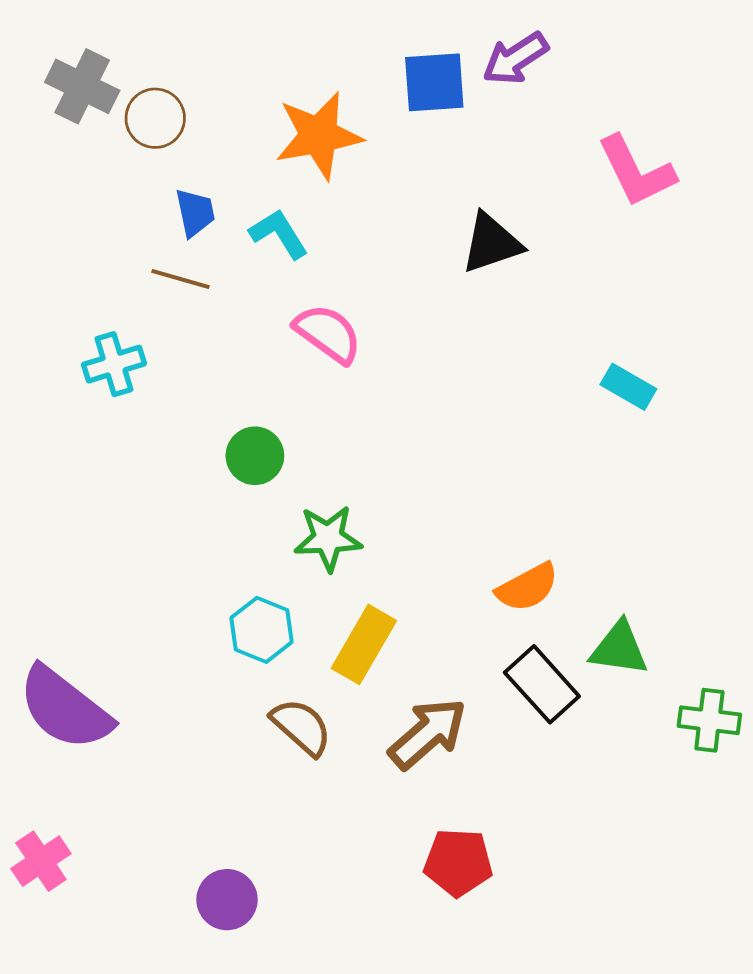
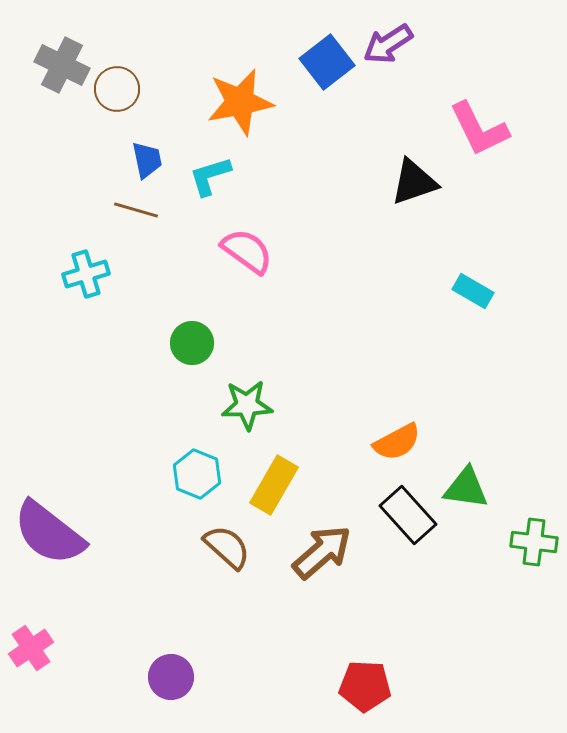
blue square: (434, 82) -> (327, 62), turned -34
cyan L-shape: (279, 234) -> (210, 176), turned -75
black triangle: (491, 243) -> (414, 182), moved
red pentagon: (458, 862) -> (365, 686), moved

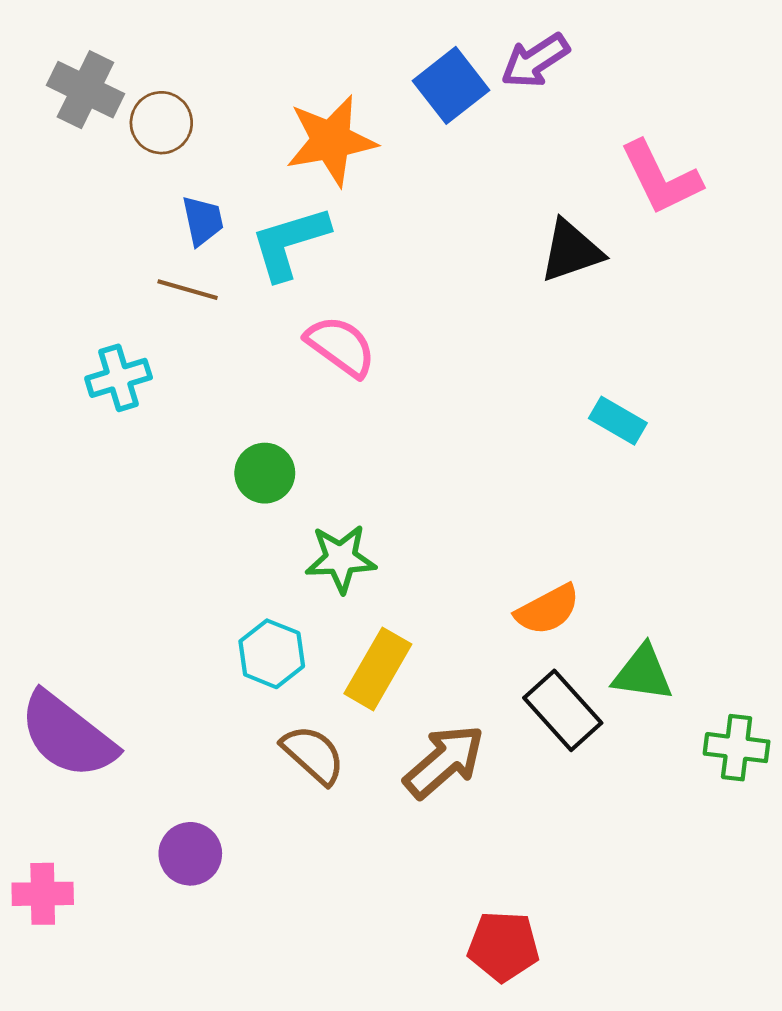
cyan L-shape: (210, 176) -> (290, 243), size x1.4
cyan rectangle: (473, 291) -> (618, 421), moved
pink cross: (31, 648) -> (43, 894), turned 33
purple circle: (171, 677) -> (190, 854), moved

